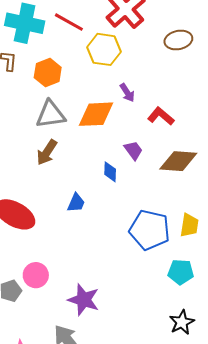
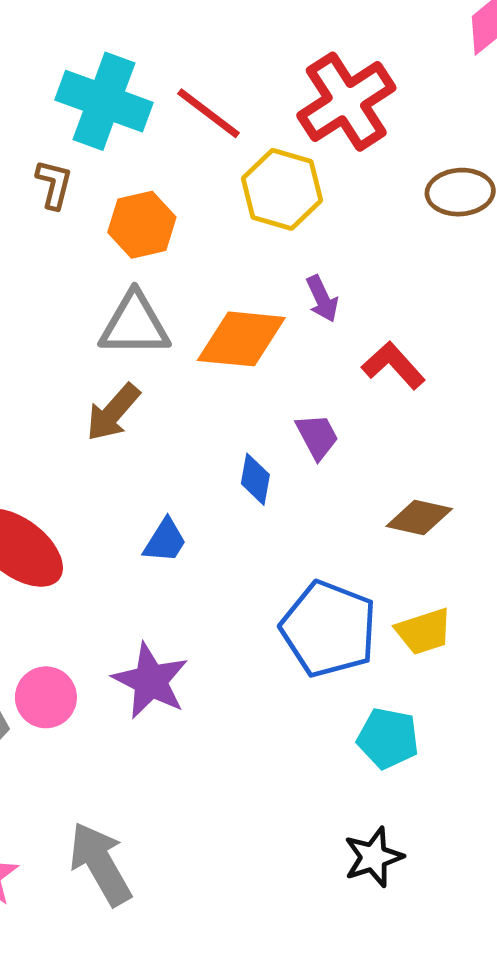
brown diamond: (178, 161) -> (419, 517), moved, size x0.7
yellow trapezoid: (189, 225) -> (424, 631), turned 55
purple star: (84, 300) -> (151, 681), moved

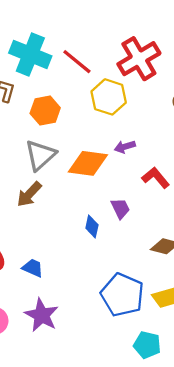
purple arrow: (322, 299) -> (125, 147), turned 96
gray triangle: (134, 325) -> (40, 155), turned -44
blue trapezoid: (165, 541) -> (33, 268), moved, turned -100

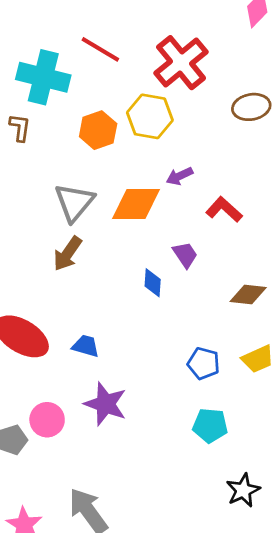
red line: (77, 62) -> (100, 49), moved
orange hexagon: (45, 111) -> (98, 130), moved
blue pentagon: (122, 295) -> (204, 363), size x0.6
cyan pentagon: (147, 345) -> (210, 426), moved

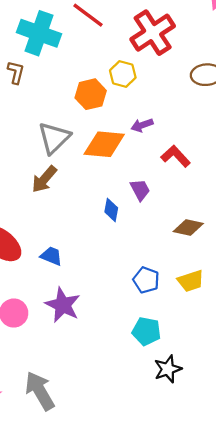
yellow hexagon: (150, 116) -> (123, 74), size x0.7
orange hexagon: (98, 130) -> (91, 94), moved
black star: (243, 490) -> (168, 369), moved

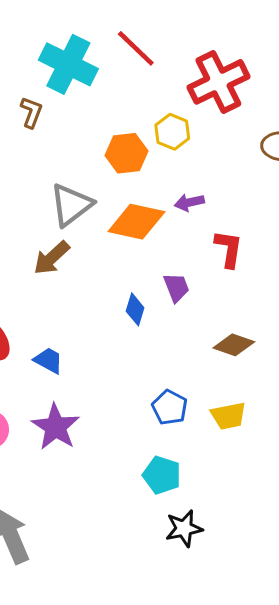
red L-shape: (176, 156) -> (229, 249), turned 44

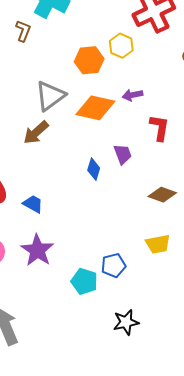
blue pentagon: (170, 407) -> (114, 265), moved, turned 30
cyan pentagon: (162, 475) -> (84, 281), moved

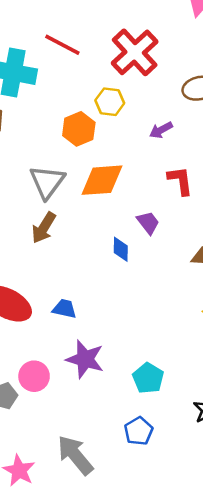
purple arrow: (133, 95) -> (161, 130), moved
blue pentagon: (114, 265) -> (139, 431), moved
cyan pentagon: (84, 281) -> (148, 378), turned 30

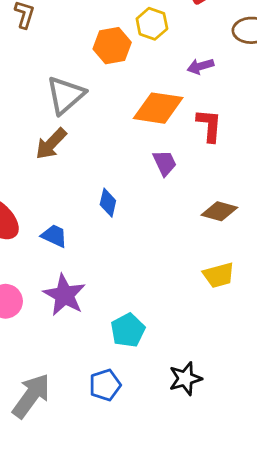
orange diamond: (102, 180) -> (158, 108), moved
blue diamond: (121, 249) -> (108, 203), moved
gray arrow: (75, 455) -> (31, 396), turned 63

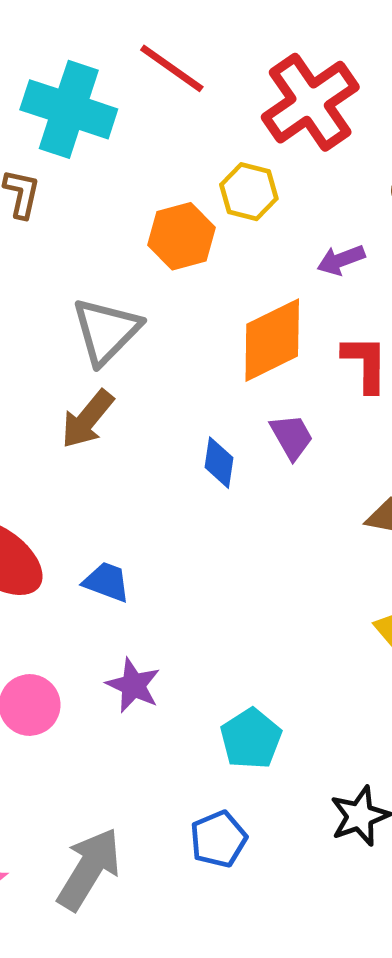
orange diamond: (158, 108) -> (272, 340), turned -30
blue diamond: (108, 203) -> (219, 463), moved
purple star: (64, 295) -> (133, 685), size x0.7

